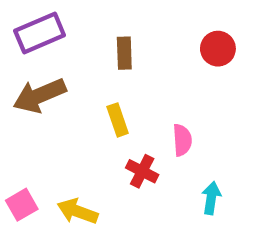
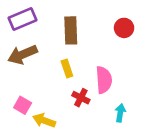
brown rectangle: (124, 53) -> (71, 30), size x1.5
pink semicircle: (182, 140) -> (104, 80), size x1.5
pink square: (22, 205) -> (23, 105), moved, turned -30

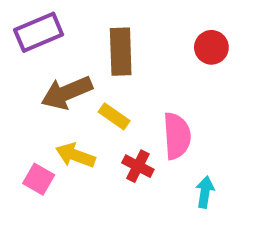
brown arrow: (23, 55) -> (67, 93), moved
yellow rectangle: (67, 68) -> (114, 116), turned -36
yellow arrow: (44, 120) -> (75, 155), moved

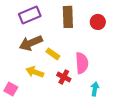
purple rectangle: (39, 32) -> (30, 15), moved
brown rectangle: (121, 52) -> (68, 17), moved
pink square: (39, 179) -> (11, 89), moved

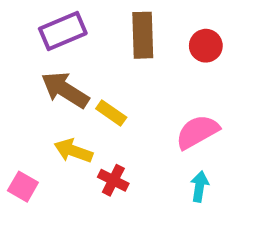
brown arrow: (31, 43) -> (65, 90), turned 55
pink semicircle: (82, 63) -> (197, 132), moved, turned -115
red cross: (64, 77) -> (113, 180), moved

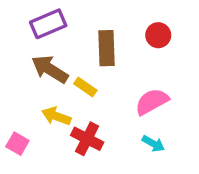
brown rectangle: (143, 35) -> (106, 48), moved
red cross: (113, 180) -> (87, 139), size x1.4
cyan arrow: (200, 187) -> (153, 144), turned 110

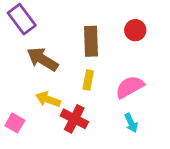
purple rectangle: (48, 24) -> (22, 19), moved, turned 76
yellow rectangle: (85, 87) -> (88, 80), moved, turned 66
cyan arrow: (153, 144) -> (131, 123), turned 36

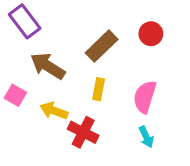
brown rectangle: (91, 41) -> (102, 46), turned 48
pink semicircle: (130, 87) -> (145, 97), turned -44
pink square: (15, 123) -> (15, 95), moved

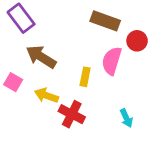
red circle: (151, 34) -> (137, 41), moved
brown rectangle: (102, 46) -> (105, 21), moved, turned 64
pink semicircle: (145, 97) -> (112, 61), moved

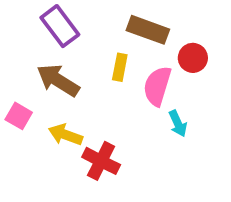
purple rectangle: (21, 18) -> (60, 26), moved
yellow rectangle: (85, 77) -> (120, 67), moved
cyan arrow: (126, 118) -> (178, 123), moved

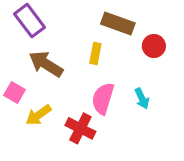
purple rectangle: (60, 26) -> (30, 21), moved
pink semicircle: (157, 86) -> (103, 98), moved
yellow arrow: (65, 135) -> (39, 115), moved, turned -55

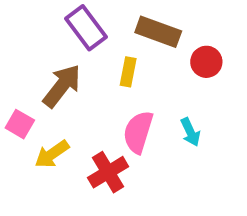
purple rectangle: (30, 21) -> (86, 28), moved
brown arrow: (46, 64) -> (62, 86), turned 96
red cross: (80, 128) -> (108, 172), turned 32

